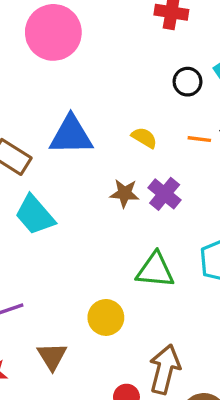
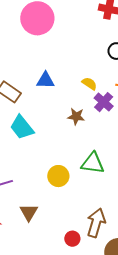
blue triangle: (71, 135) -> (45, 80), size x0.7
purple cross: (165, 194) -> (104, 102), moved
yellow circle: (106, 317) -> (58, 176), moved

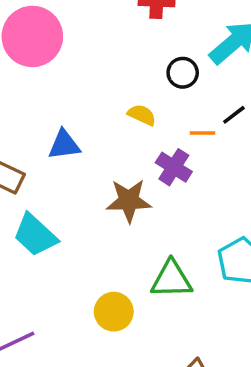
yellow semicircle: (89, 84) -> (142, 115), moved
brown star: (76, 116) -> (129, 201), size x1.4

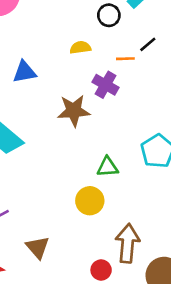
yellow semicircle: (142, 115) -> (80, 48), turned -30
green triangle: (171, 279) -> (108, 167), size x0.7
yellow circle: (114, 312) -> (90, 201), moved

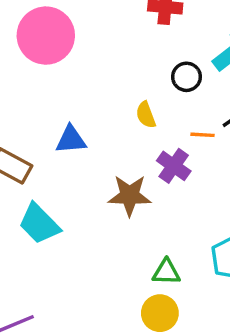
yellow semicircle: (80, 48) -> (146, 115), turned -108
yellow circle: (90, 201) -> (160, 313), moved

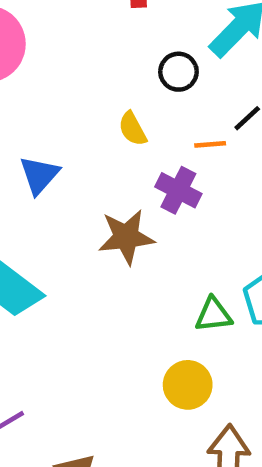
blue triangle: (71, 140) -> (39, 175), turned -36
green triangle: (166, 272) -> (213, 315), moved

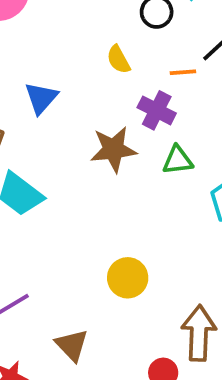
green triangle: (213, 315) -> (178, 160), moved
yellow circle: (188, 385) -> (128, 278), moved

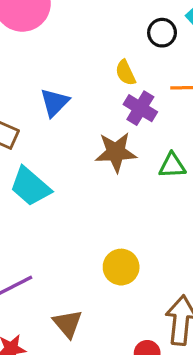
purple cross: (157, 110) -> (140, 108), moved

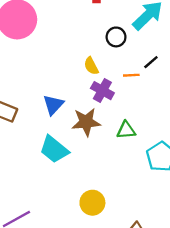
blue triangle: (55, 102) -> (53, 105), moved
cyan trapezoid: (30, 187) -> (54, 149), moved

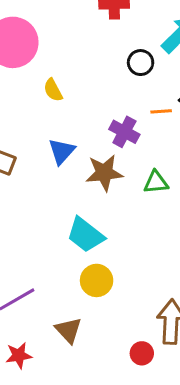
yellow semicircle: (91, 66) -> (53, 90), moved
cyan trapezoid: (54, 149) -> (86, 235), moved
yellow circle: (92, 203) -> (97, 280), moved

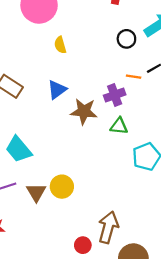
purple cross: (124, 132) -> (115, 95), moved, turned 30
cyan trapezoid: (86, 235) -> (19, 149), moved
brown triangle: (68, 330) -> (36, 192), moved

